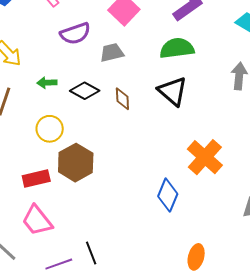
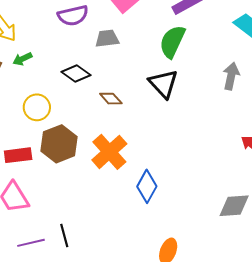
green semicircle: (177, 48) -> (172, 42), turned -64
green arrow: (47, 83) -> (22, 59), moved, turned -30
brown diamond: (122, 99) -> (111, 99), moved, turned -45
orange cross: (205, 157) -> (109, 152), moved

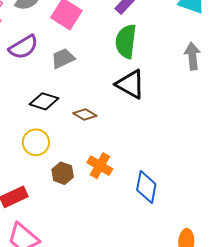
yellow circle: (37, 107) -> (36, 142), moved
brown hexagon: (59, 144) -> (63, 173), moved, size x0.6
orange cross: (109, 152) -> (100, 166), size x0.7

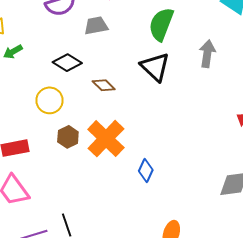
gray arrow: (192, 56) -> (207, 54), moved
orange cross: (100, 166) -> (106, 139), size x1.5
blue diamond: (146, 187) -> (146, 171), size x0.7

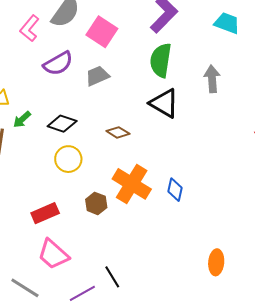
black diamond: (67, 63) -> (62, 124), moved
brown hexagon: (68, 137) -> (96, 203), moved
blue diamond: (146, 171) -> (175, 190), moved

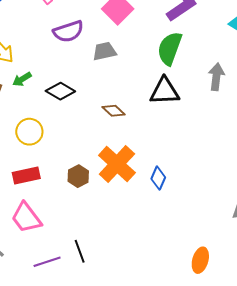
black triangle: (164, 103) -> (165, 91), turned -44
yellow circle: (68, 159) -> (29, 132), moved
orange ellipse: (216, 262) -> (200, 260), moved

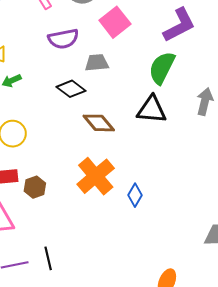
black diamond: (60, 91) -> (71, 89), moved
brown diamond: (114, 111) -> (99, 123), size x1.4
brown hexagon: (78, 176) -> (35, 187), moved

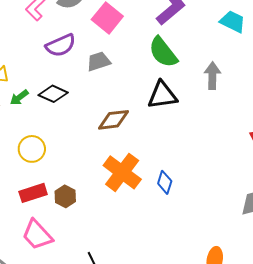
green semicircle: (162, 68) -> (163, 52), turned -52
black diamond: (71, 89) -> (53, 94), moved
brown diamond: (99, 123) -> (113, 120), turned -44

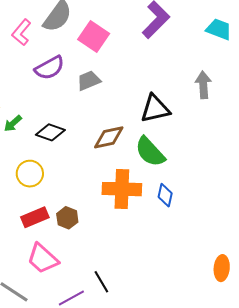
green semicircle: (163, 52) -> (150, 152), moved
black diamond: (53, 94) -> (50, 132), moved
orange cross: (122, 172) -> (122, 189), turned -30

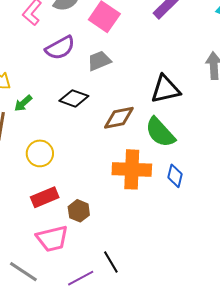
black diamond: (50, 132) -> (74, 98), moved
brown hexagon: (67, 218) -> (79, 211), moved
pink trapezoid: (43, 259) -> (52, 239), turned -56

